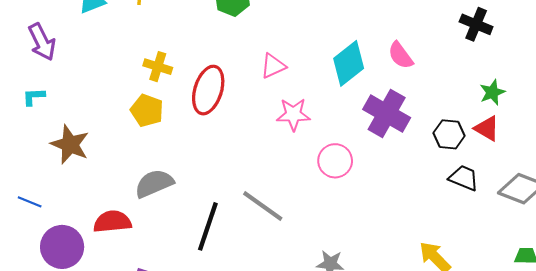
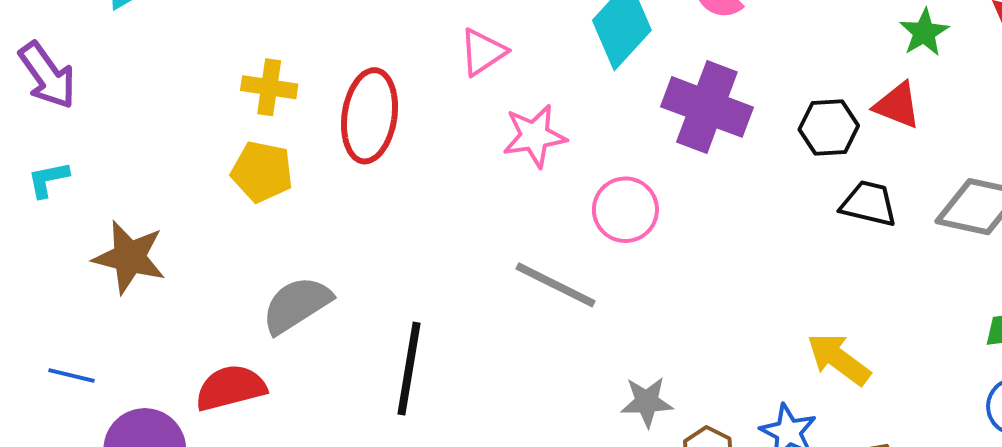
green star: (492, 92) -> (924, 32), moved
gray line: (263, 206) -> (555, 285), moved

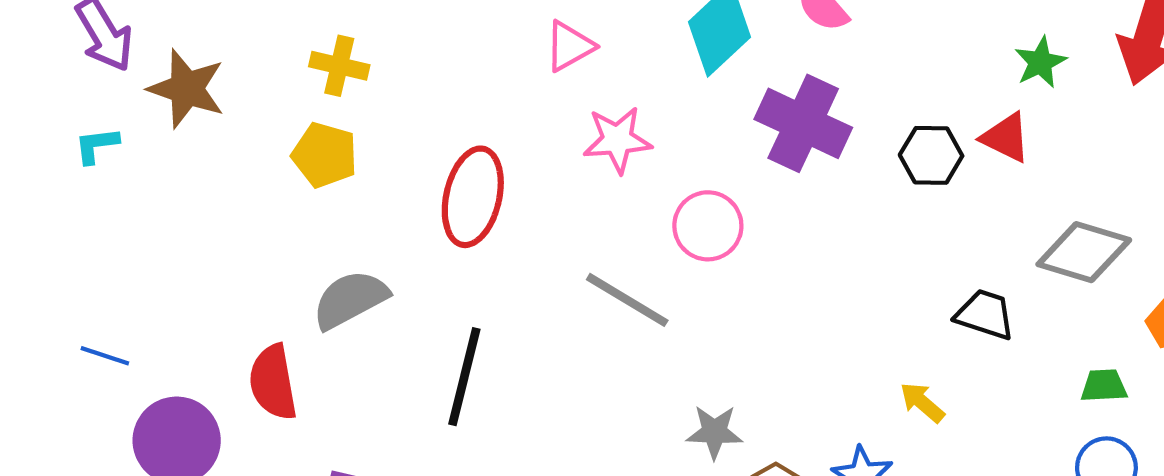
red ellipse: (370, 116) -> (473, 197), moved
black trapezoid: (869, 204) -> (985, 314), moved
brown star: (129, 257) -> (187, 89), moved
yellow arrow: (839, 359) -> (922, 402), size x0.7
red semicircle: (231, 388) -> (273, 382), turned -90

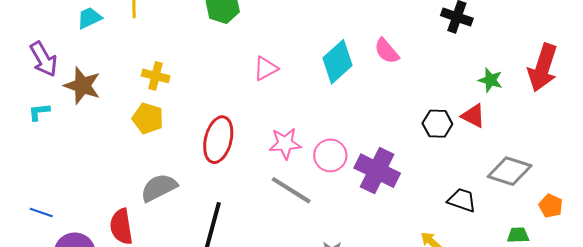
green star: (1040, 62) -> (490, 80), turned -30
purple cross: (803, 123) -> (377, 171), moved
pink star: (617, 140) -> (285, 143), moved

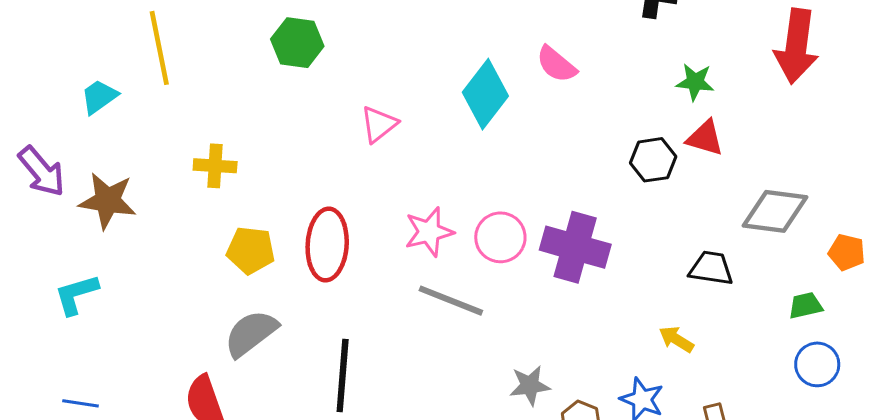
green star: (490, 80) -> (695, 82), moved
cyan L-shape: (39, 112) -> (76, 294), moved, size x1.4
yellow pentagon: (148, 118) -> (251, 250), moved

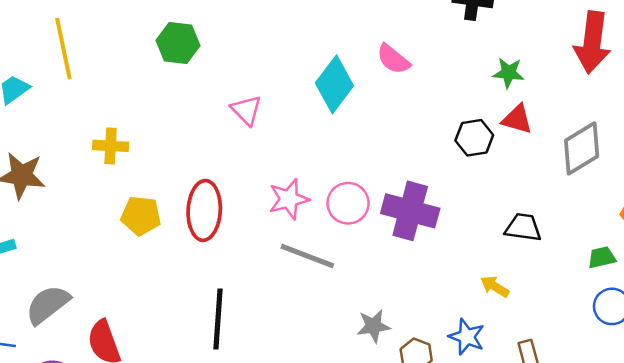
pink triangle: (379, 124) -> (246, 110), turned -36
gray diamond: (775, 211) -> (582, 148), moved, turned -38
gray semicircle: (251, 333) -> (48, 305), moved

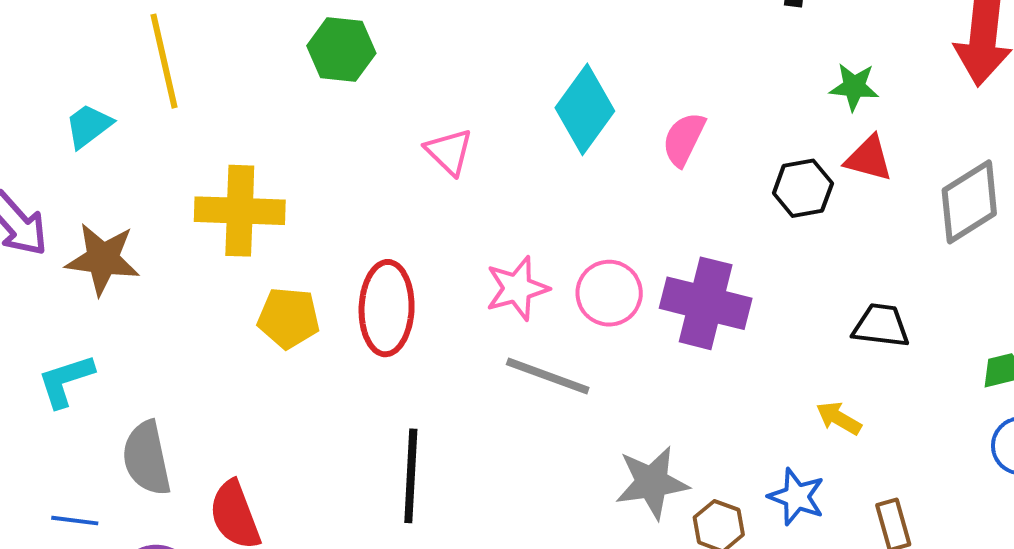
pink semicircle: (393, 59) -> (684, 139), moved, turned 78
yellow cross: (111, 146) -> (240, 211), size x1.6
gray semicircle: (48, 305) -> (147, 458), turned -63
gray star: (373, 326) -> (652, 482), size x1.4

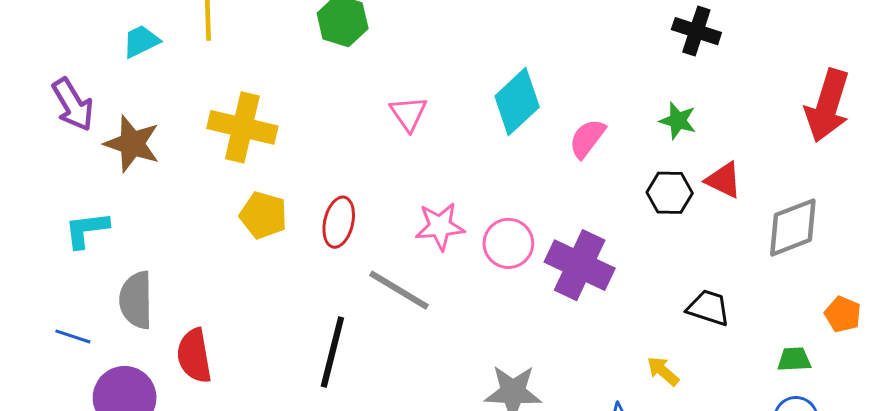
green star: (854, 87) -> (678, 121), moved
red ellipse: (387, 308) -> (339, 222), size x0.7
gray line: (548, 376) -> (399, 290), moved

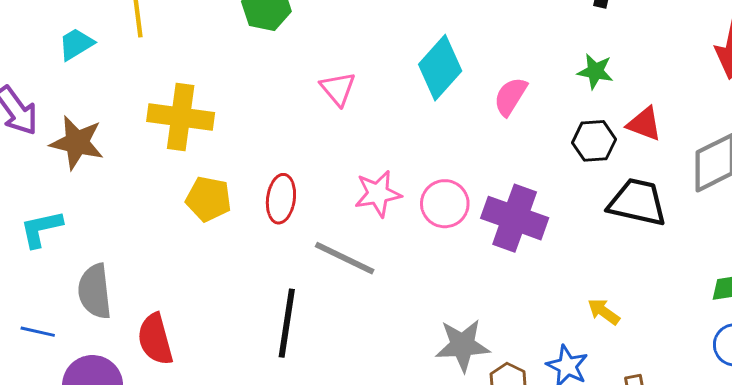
black trapezoid: (708, 308) -> (637, 202), moved, size x1.4

